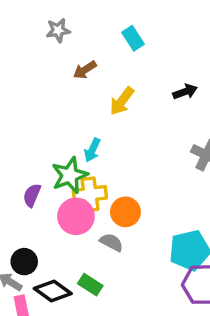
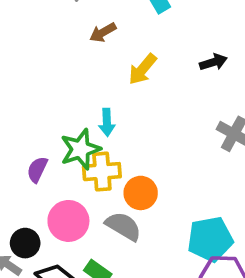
cyan arrow: (92, 150) -> (107, 122), turned -30
pink circle: (76, 216) -> (68, 221), moved
gray semicircle: (111, 242) -> (123, 226), size x1.4

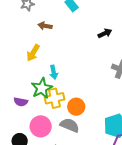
brown arrow: (103, 33) -> (45, 26), turned 48
yellow arrow: (142, 69) -> (33, 53), moved
purple semicircle: (37, 169) -> (21, 102), turned -96

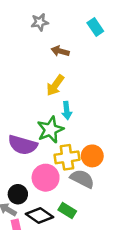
yellow arrow: (33, 53) -> (55, 85), moved
yellow cross: (55, 98) -> (67, 157), moved
purple semicircle: (21, 102) -> (23, 145), size x1.6

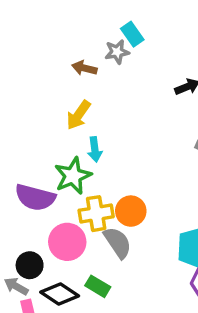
gray star: (40, 22) -> (117, 52), moved
gray semicircle: (82, 179) -> (118, 243), turned 30

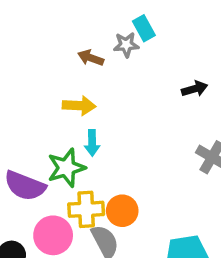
yellow arrow: (78, 115) -> (79, 106), turned -128

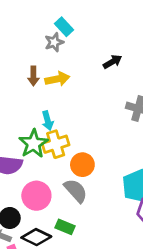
brown arrow: (91, 58) -> (33, 76), moved, turned -96
yellow arrow: (79, 106) -> (57, 79), moved
yellow cross: (86, 209) -> (56, 144), moved

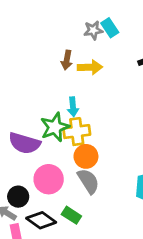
cyan rectangle: (64, 27) -> (110, 28), moved
orange circle: (82, 165) -> (86, 156), moved

